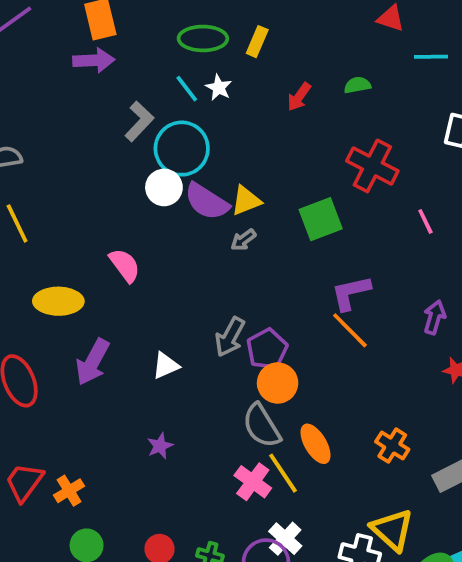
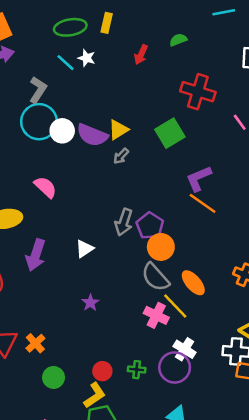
cyan circle: (182, 149) -> (39, 122), moved

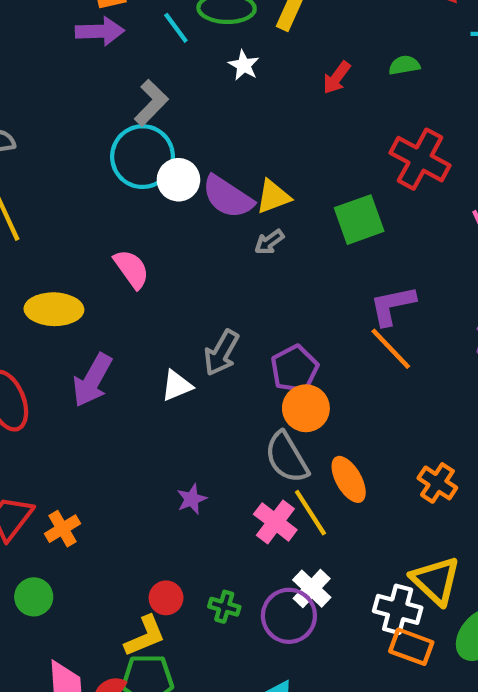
cyan line: (66, 63) -> (176, 28), moved
gray arrow: (124, 222) -> (221, 353), moved
purple star: (90, 303) -> (192, 499), moved
green circle: (54, 377) -> (34, 597), moved

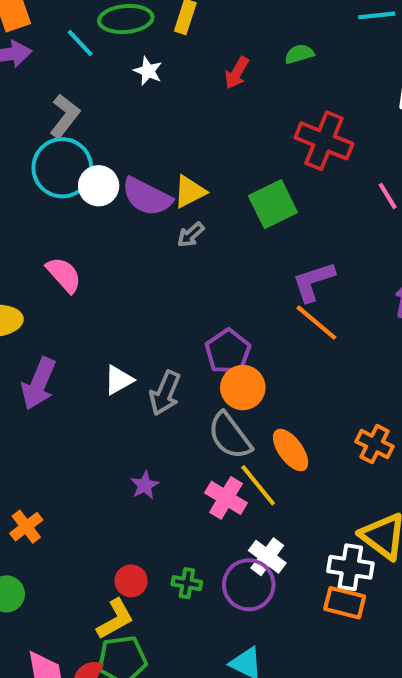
gray arrow: (221, 353) -> (165, 393), moved
orange rectangle: (411, 647) -> (345, 603), moved

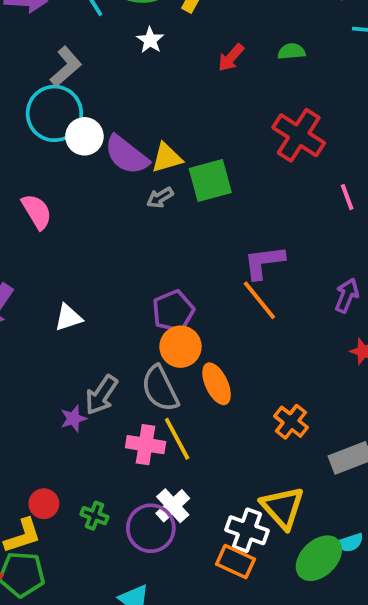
green square: (273, 204) -> (210, 180), moved
gray arrow: (165, 393) -> (101, 395), moved
orange ellipse: (291, 450) -> (217, 384), moved
pink cross: (226, 498) -> (146, 445), turned -33

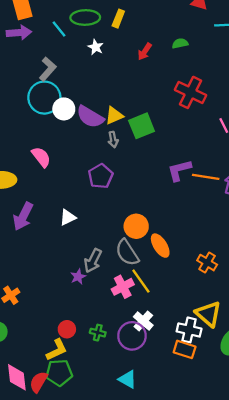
gray arrow: (160, 198) -> (113, 140), turned -63
orange line: (259, 300) -> (206, 177), moved, turned -35
purple pentagon: (173, 311) -> (101, 176), moved
pink cross: (146, 445) -> (123, 287), turned -30

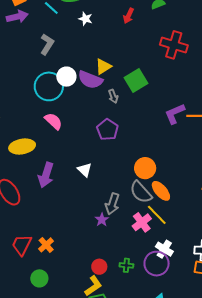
cyan circle: (44, 98) -> (49, 86), moved
yellow triangle: (114, 116) -> (103, 66), moved
white triangle: (68, 217) -> (85, 170), turned -42
orange ellipse: (160, 246) -> (161, 191), moved

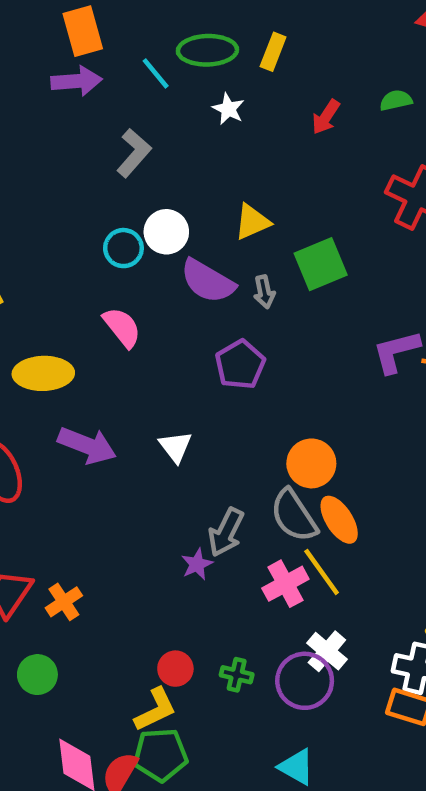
purple semicircle: (90, 80) -> (208, 281), moved
cyan circle: (49, 86) -> (123, 248), size x0.6
purple arrow: (46, 175) -> (87, 445), turned -95

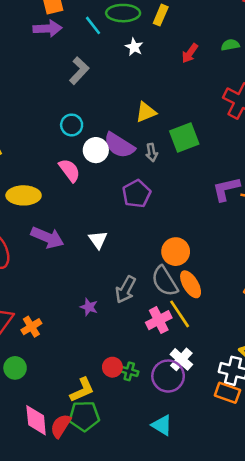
white circle: (166, 232) -> (96, 150), moved
purple star: (197, 564) -> (89, 307), moved, turned -30
red circle: (175, 669) -> (112, 367), moved

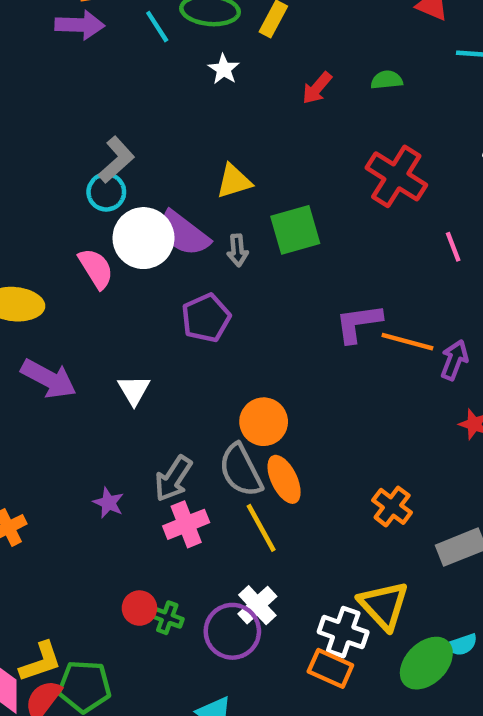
gray L-shape: (79, 71) -> (116, 160), moved
white circle: (96, 150) -> (144, 238), size x1.4
pink cross: (159, 320) -> (186, 524), moved
yellow L-shape: (82, 390) -> (41, 662), moved

